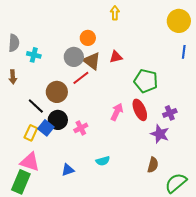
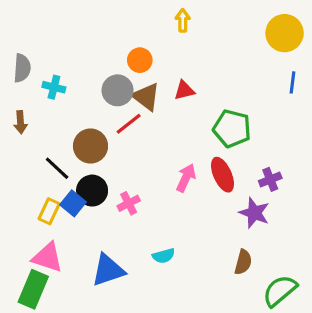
blue triangle: (68, 170) -> (108, 270), size x1.6

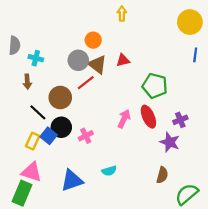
brown arrow: (21, 122) -> (27, 82), moved

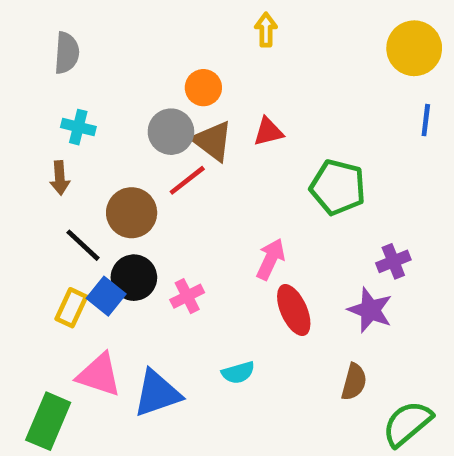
gray semicircle: (15, 45) -> (67, 53), moved
red ellipse: (148, 117) -> (294, 310), moved
pink triangle: (32, 172) -> (99, 375), moved

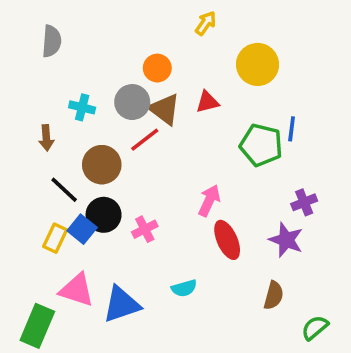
yellow arrow: (266, 30) -> (206, 23), turned 35
yellow circle: (414, 48) -> (258, 64), moved
blue line: (426, 120) -> (292, 129), moved
cyan cross: (78, 127) -> (82, 107), moved
green semicircle: (407, 424) -> (315, 328), size x0.7

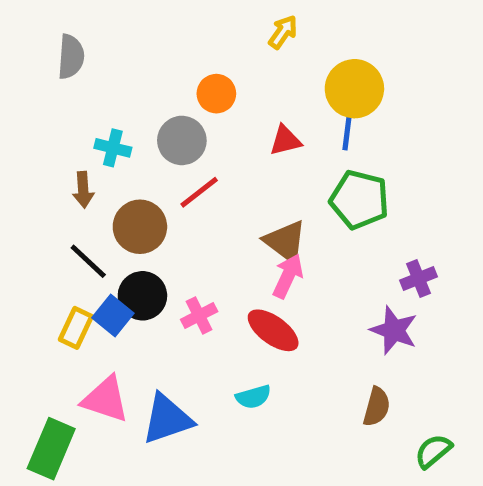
brown triangle: (164, 109) -> (285, 242), moved
blue line: (292, 129) -> (347, 133), moved
brown arrow: (46, 138) -> (83, 190), moved
red ellipse: (227, 240) -> (273, 330), moved, turned -30

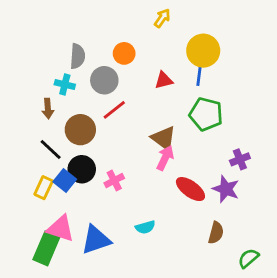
gray semicircle: (71, 57) -> (77, 56), moved
red ellipse: (273, 330) -> (190, 189), moved
green rectangle: (51, 449) -> (46, 248), moved

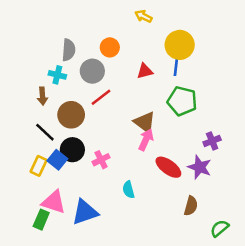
yellow arrow: (162, 18) -> (143, 16), turned -98
cyan semicircle: (145, 227) -> (129, 190), moved, turned 91
green rectangle: (46, 248) -> (41, 220), size x0.7

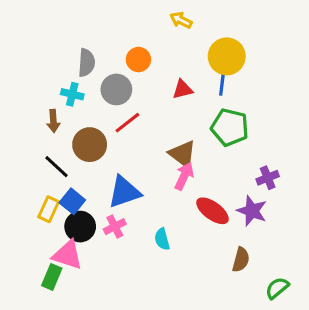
black circle: (72, 150) -> (80, 227), moved
pink cross: (101, 160) -> (115, 227), moved
blue triangle: (85, 212) -> (124, 192), moved

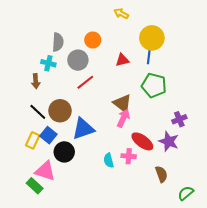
brown circle: (90, 145) -> (60, 111), moved
black circle: (80, 227) -> (64, 152), moved
pink cross: (115, 227) -> (129, 156), moved, turned 32
brown semicircle: (241, 260) -> (161, 174), turned -35
green rectangle: (52, 277) -> (35, 186), turned -70

